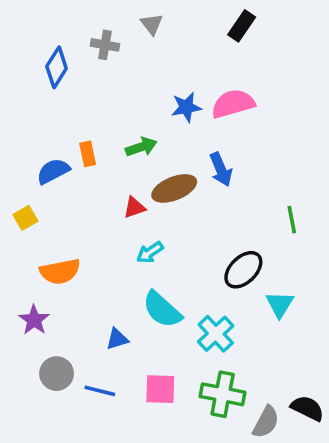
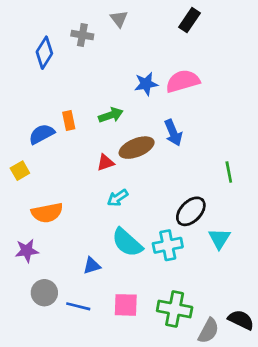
purple star: (34, 320) -> (27, 251), turned 30
cyan cross: (216, 334) -> (168, 245), moved, turned 32

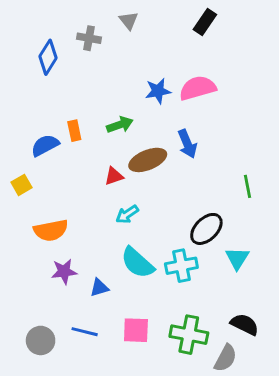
purple star: (27, 251) -> (64, 272), moved
gray circle: (44, 293) -> (41, 340), moved
black semicircle: (241, 320) -> (245, 324), moved

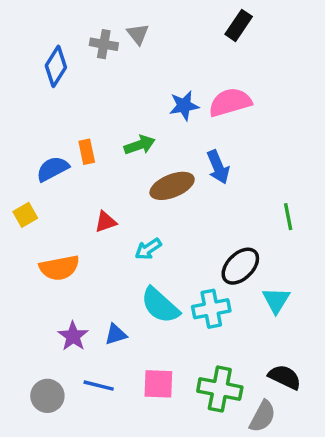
gray triangle: (129, 21) -> (138, 34), moved
red triangle: (114, 176) -> (105, 222), moved
purple star: (64, 272) -> (73, 336), moved, turned -30

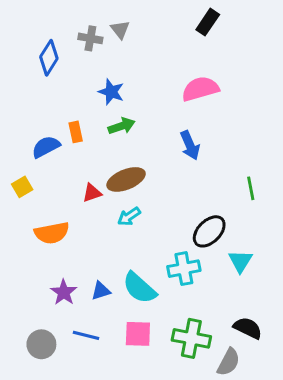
blue star: (184, 106) -> (111, 92), moved, turned 30
brown ellipse: (172, 186) -> (126, 179), moved
cyan semicircle: (160, 305) -> (139, 288), moved

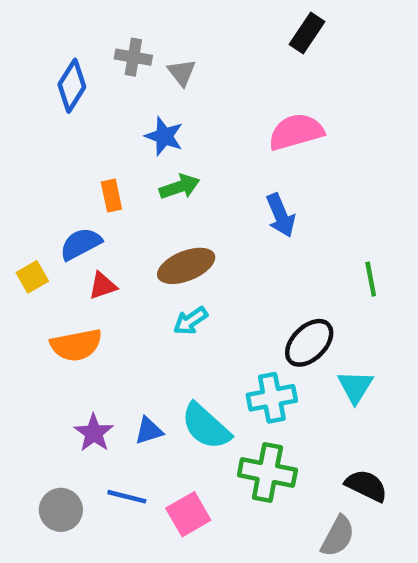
gray triangle: (120, 29) -> (182, 72), moved
blue semicircle: (46, 147) -> (81, 244), moved
red triangle: (92, 193) -> (103, 286), moved
pink square: (138, 334) -> (188, 514), moved, turned -32
green cross: (191, 338) -> (267, 472), moved

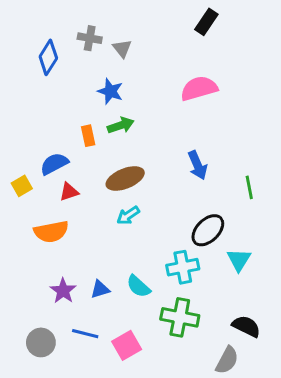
orange rectangle: (111, 196) -> (88, 136), moved
blue arrow: (281, 215) -> (198, 165), moved
cyan semicircle: (206, 426) -> (138, 286), size x0.7

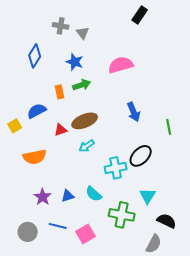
blue diamond: (48, 57) -> (35, 56), moved
pink semicircle: (199, 88) -> (121, 65), moved
red triangle: (69, 192) -> (61, 130), moved
cyan triangle: (239, 260) -> (148, 196), moved
cyan cross: (183, 267) -> (116, 168), moved

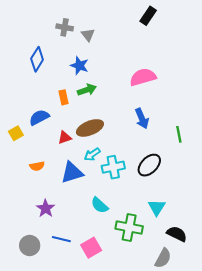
pink semicircle: (121, 65) -> (143, 77), moved
orange semicircle: (35, 157) -> (37, 166), size x0.6
cyan cross: (116, 168) -> (113, 167), moved
blue triangle: (68, 196) -> (72, 172), moved, size x1.6

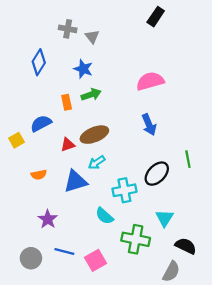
green line: (179, 134) -> (188, 159), moved
cyan cross: (113, 167) -> (124, 190), moved

